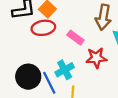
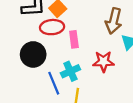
pink rectangle: (75, 38) -> (74, 39), moved, turned 42
black circle: (28, 77) -> (33, 54), moved

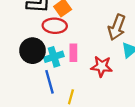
pink rectangle: (74, 39) -> (73, 53), moved
cyan cross: (70, 71) -> (54, 57), moved

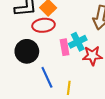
cyan cross: (54, 57) -> (78, 42), moved

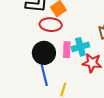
black circle: (27, 51) -> (44, 53), moved

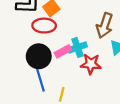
pink rectangle: (67, 50) -> (63, 51), turned 63

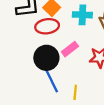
cyan cross: (77, 47) -> (82, 15), moved, turned 30

